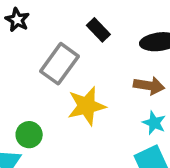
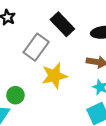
black rectangle: (98, 30) -> (62, 24), size x1.5

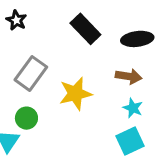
gray rectangle: (36, 47) -> (31, 73), moved

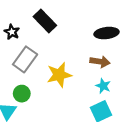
black star: (16, 20) -> (12, 32), moved
black rectangle: (85, 29) -> (45, 21), moved

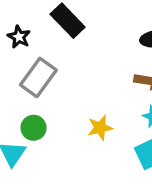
yellow star: (59, 75) -> (100, 128), moved, size x0.7

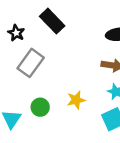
green circle: (34, 128) -> (40, 107), moved

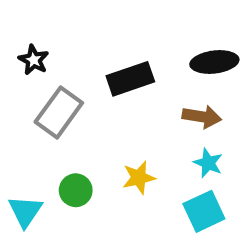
black rectangle: (52, 21) -> (130, 79), moved, turned -65

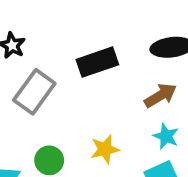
brown arrow: (202, 117) -> (160, 95), turned -40

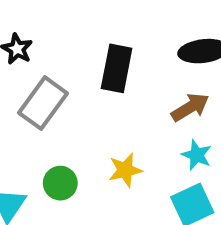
black rectangle: (97, 62) -> (117, 68), turned -60

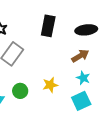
black rectangle: (117, 68) -> (48, 26), moved

